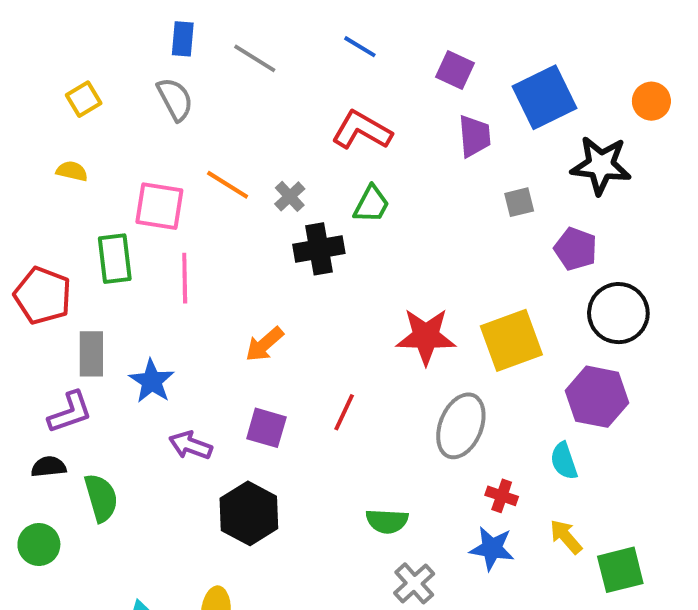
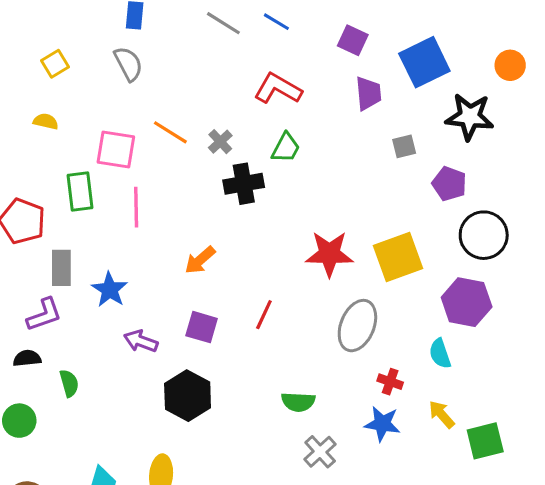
gray line: (255, 58) -> (223, 23), moved
green semicircle: (101, 498) -> (69, 383), size x0.7

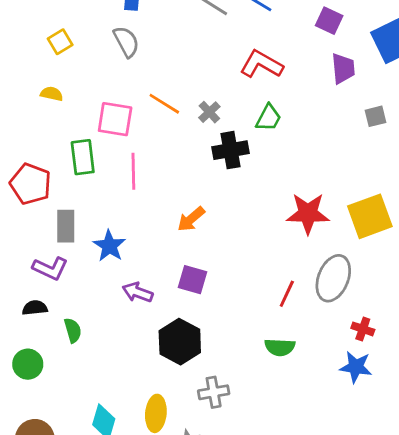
purple L-shape: (44, 315) -> (50, 268), turned 44
red line: (264, 315) -> (287, 294), moved
gray cross: (320, 452) -> (214, 392), moved, turned 32

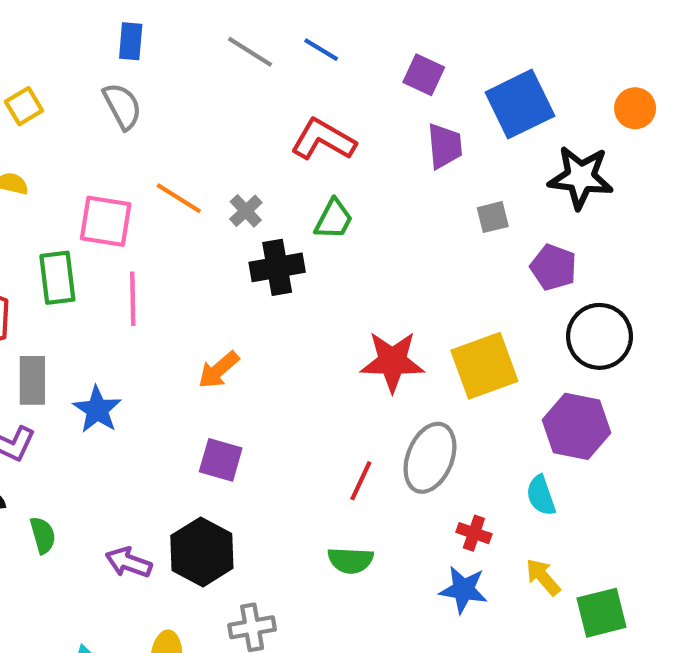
purple arrow: (138, 292) -> (129, 562), moved

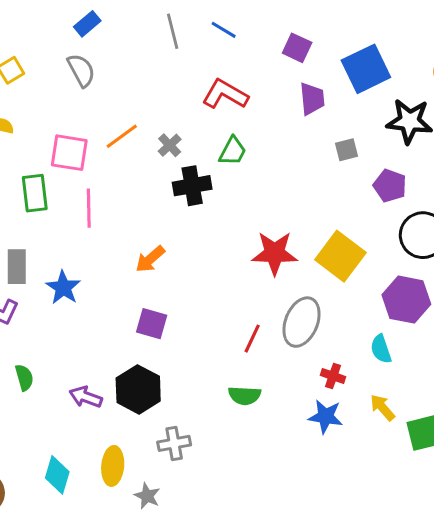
blue rectangle: (131, 41) -> (87, 24), turned 45
gray line: (250, 52) -> (173, 31), turned 44
orange line: (179, 198) -> (122, 136), turned -68
yellow square: (484, 366) -> (340, 256), turned -33

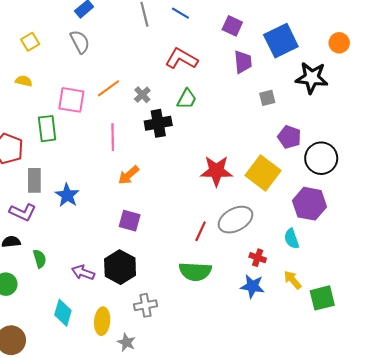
purple pentagon: (390, 186) -> (289, 137), moved
pink line: (89, 208) -> (113, 137), moved
gray ellipse: (302, 322) -> (235, 220), turned 40
green semicircle: (245, 395) -> (195, 271), size x1.4
cyan diamond: (57, 475) -> (63, 313), moved

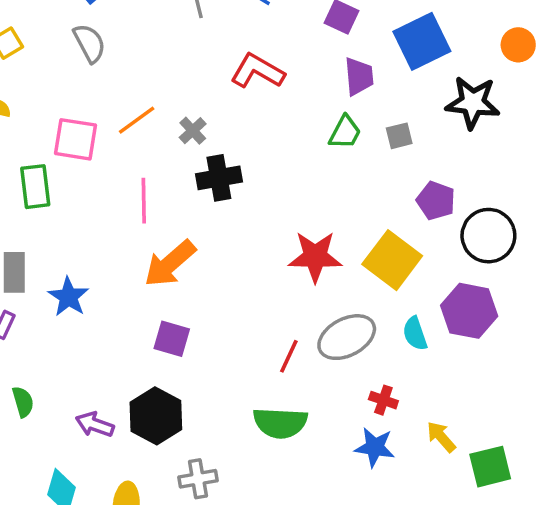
green trapezoid: (187, 99) -> (345, 132), moved
orange arrow: (129, 175) -> (170, 264), size x1.5
cyan semicircle: (292, 239) -> (415, 334), moved

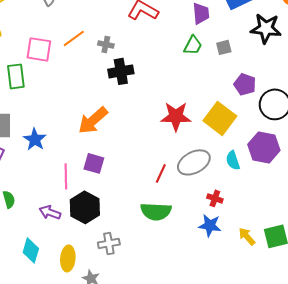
gray cross: (193, 131) -> (106, 44), turned -35
pink line: (144, 201) -> (66, 176), moved
yellow arrow: (441, 437) -> (247, 236), moved

